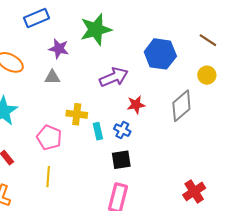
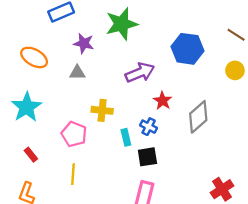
red star: (136, 105) -> (163, 101), turned -30
gray diamond: (181, 106) -> (198, 117), moved
cyan rectangle: (98, 131) -> (126, 137), moved

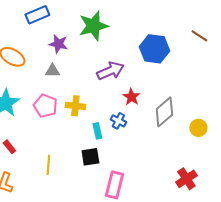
yellow circle: (235, 70) -> (198, 128), moved
pink pentagon: (74, 134) -> (45, 106), moved
black square: (147, 157) -> (90, 157), moved

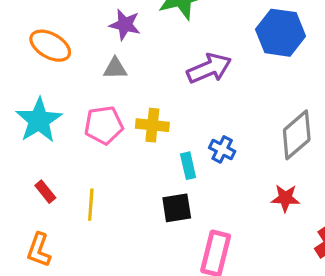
red star: (131, 97) -> (285, 198), moved, turned -30
pink pentagon: (45, 106) -> (104, 125), turned -30
yellow line: (48, 165) -> (91, 205), moved

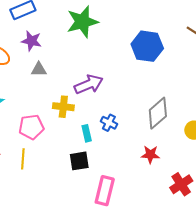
purple star: (125, 25) -> (31, 41), moved
purple arrow: (209, 68) -> (89, 84), moved
pink pentagon: (104, 125) -> (31, 127), moved

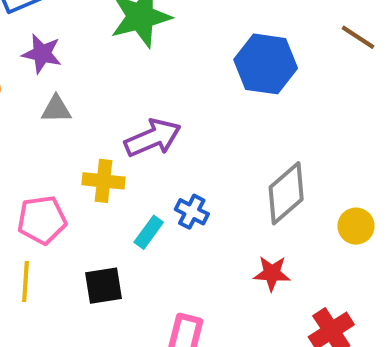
cyan rectangle: (87, 133) -> (149, 232), turned 49
black square: (79, 161) -> (104, 286), moved

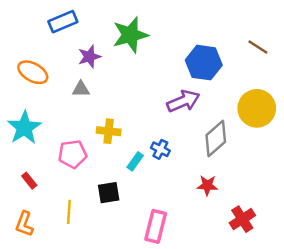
purple star: (42, 54) -> (89, 57), moved, turned -30
purple arrow: (153, 138) -> (183, 101), moved
yellow circle: (356, 226) -> (257, 108), moved, size x1.8
yellow line: (26, 281) -> (69, 212), moved

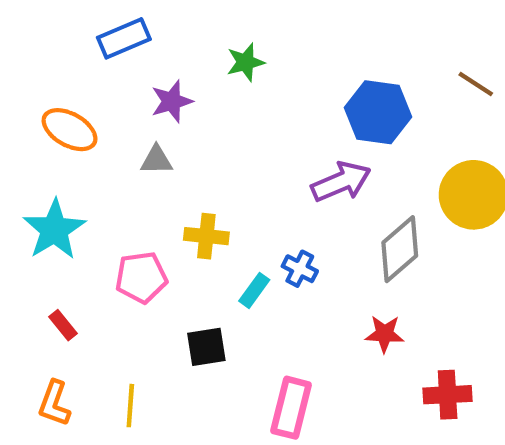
green star: (130, 35) -> (245, 62), size x0.6
yellow line: (69, 212) -> (130, 406), moved
red cross: (242, 219) -> (448, 395), turned 30

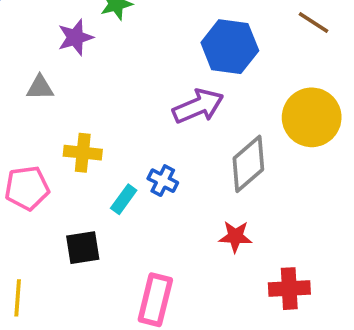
purple star: (172, 101) -> (75, 37), moved

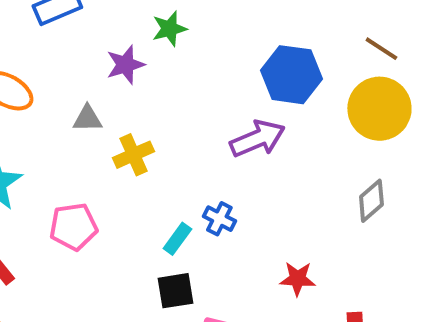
yellow circle: (312, 117) -> (379, 109), moved
yellow cross: (83, 153) -> (133, 155), moved, turned -30
gray diamond: (248, 164) -> (371, 201), moved, size x0.7
black square: (83, 248) -> (175, 291), moved

